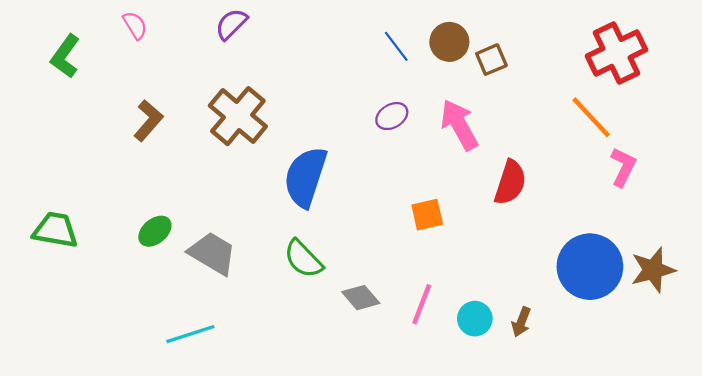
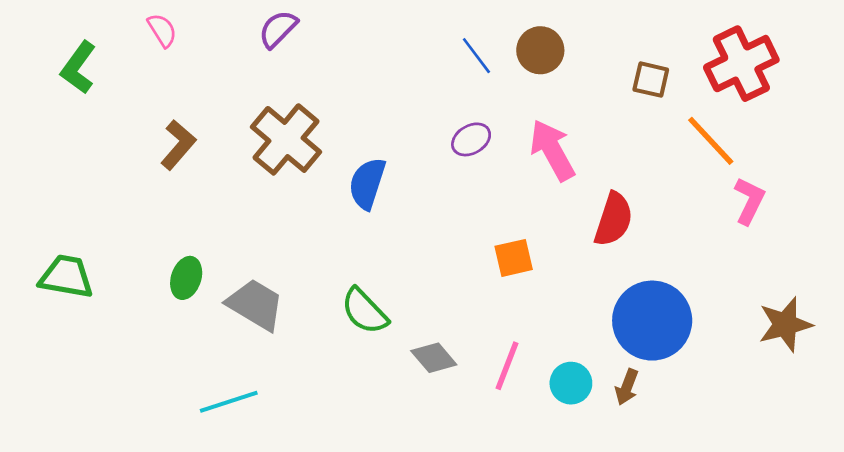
brown square: (491, 60) -> (651, 80), moved, turned 36
blue semicircle: (305, 177) -> (367, 183), moved, size x0.7
green ellipse: (155, 231) -> (186, 278), turned -32
blue circle: (590, 267) -> (652, 321), moved

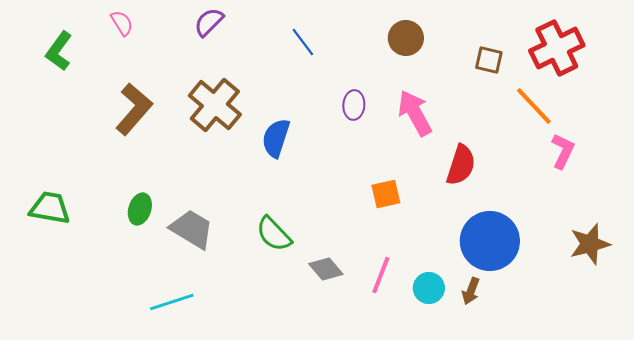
blue line: (476, 56) -> (303, 42), moved
purple ellipse: (471, 139) -> (354, 105), turned -56
brown L-shape: (178, 145) -> (134, 109), size x1.4

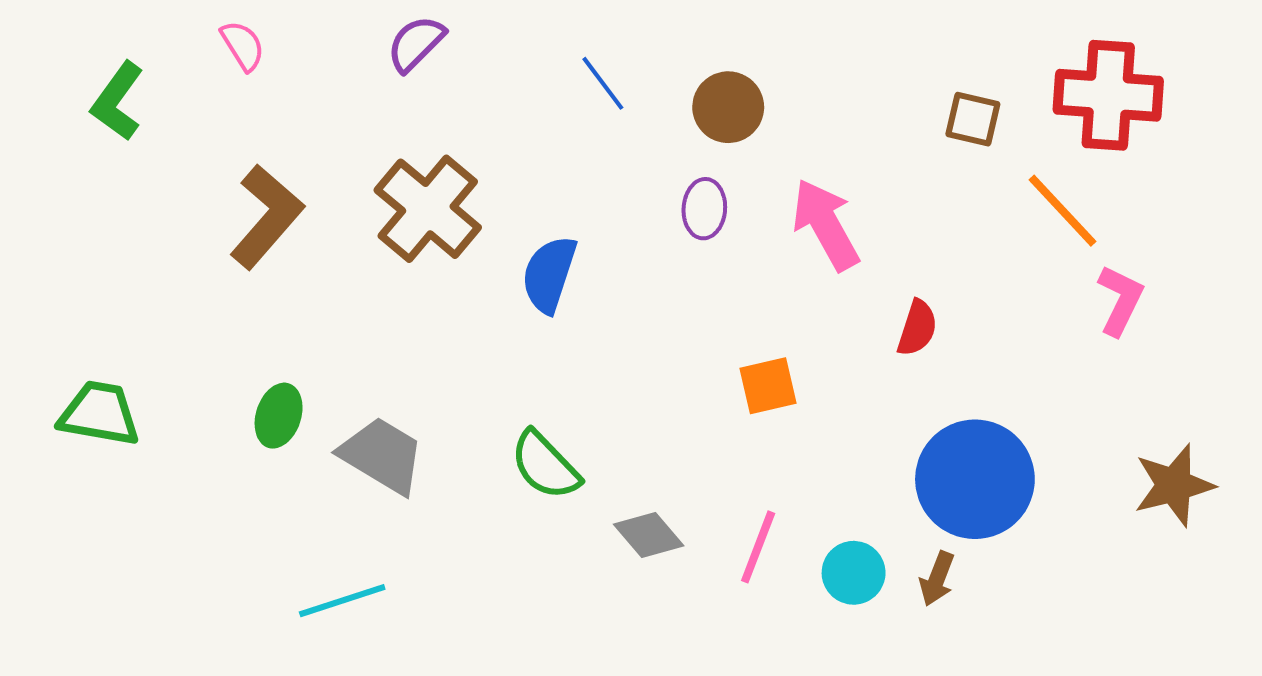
brown circle: (406, 38) -> (728, 107), moved
red cross: (557, 48) -> (1108, 95), turned 30
red semicircle: (461, 165) -> (917, 328), size x0.7

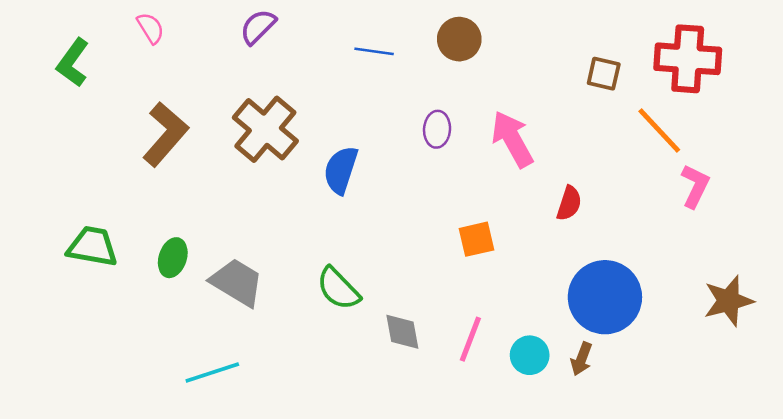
blue line: (603, 83) -> (374, 51), turned -45
brown circle: (728, 107) -> (459, 39), moved
green trapezoid: (99, 414) -> (92, 247), moved
gray diamond: (649, 535) -> (402, 332), turned 30

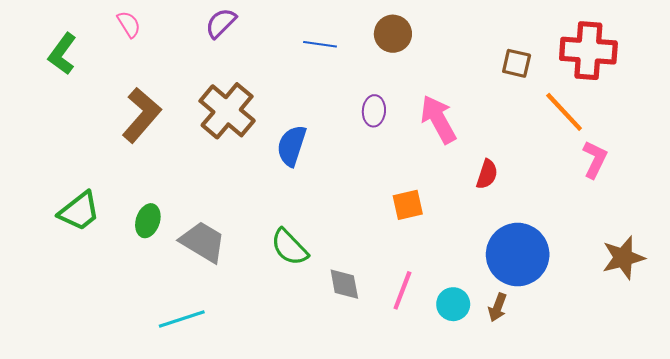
green trapezoid: (92, 247) -> (79, 211), turned 132

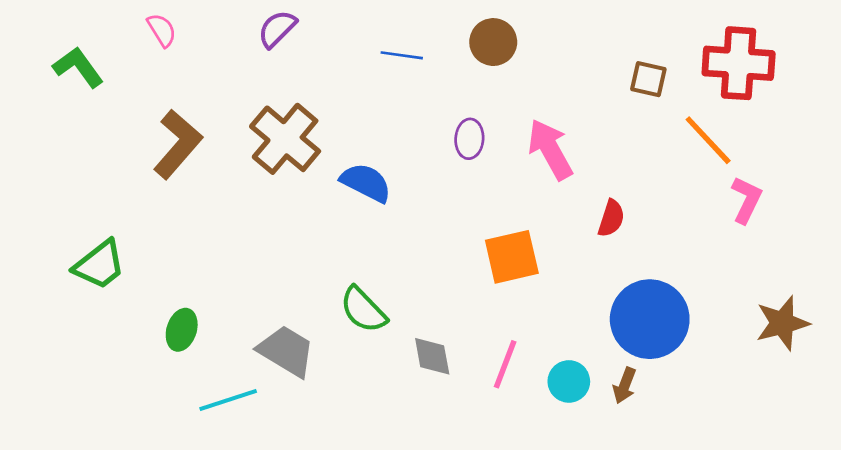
green L-shape: (62, 54) -> (78, 67), turned 108
blue semicircle: (292, 146) -> (366, 183), turned 99
orange square: (408, 205) -> (512, 257), size x1.4
green ellipse: (148, 221) -> (182, 330), moved
gray trapezoid: (203, 242) -> (286, 351), moved

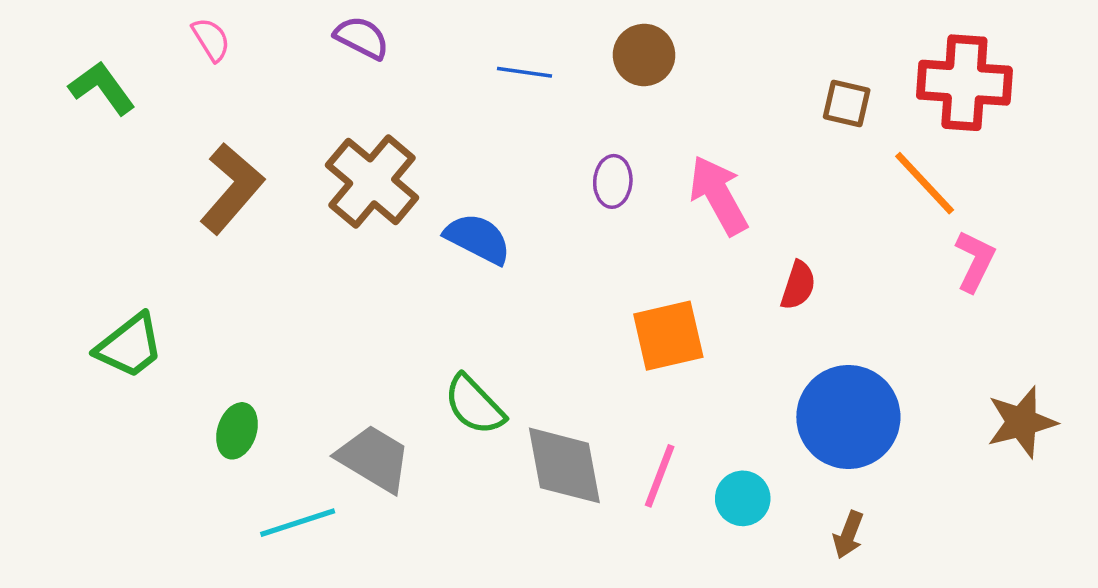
purple semicircle: (277, 29) -> (362, 38), turned 72
gray diamond: (432, 356) -> (564, 465), size x1.6
brown arrow: (625, 385) -> (848, 535), moved

